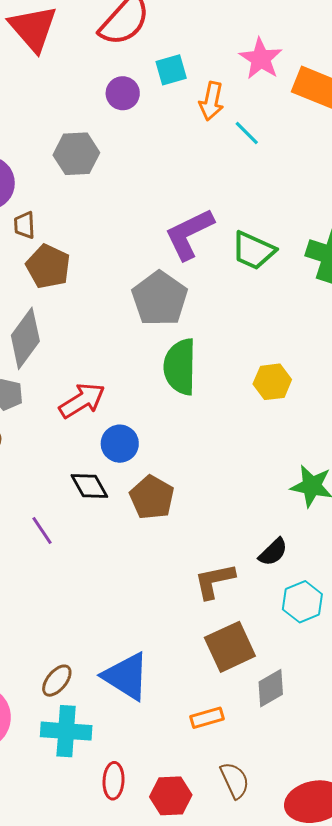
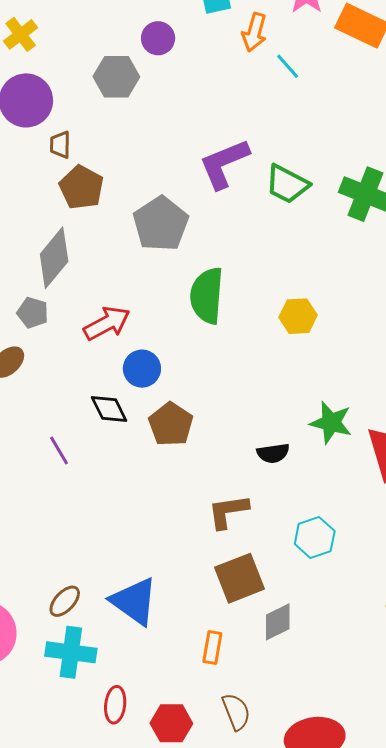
purple circle: (123, 93) -> (158, 38), moved
gray pentagon: (160, 299) -> (161, 224), moved
black semicircle: (273, 552) -> (273, 453), moved, turned 32
orange rectangle: (207, 718) -> (212, 648), turned -68

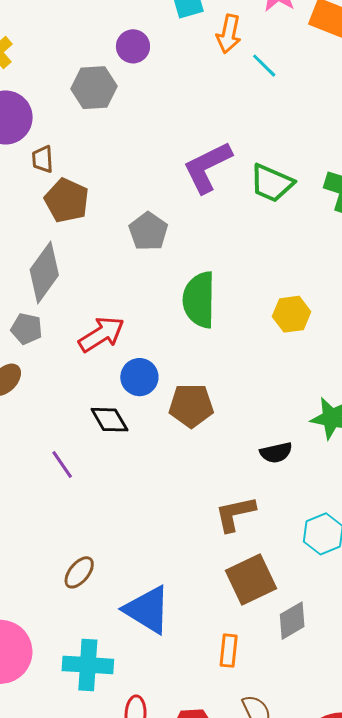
gray pentagon: (161, 224) -> (148, 231), size x0.7
brown pentagon: (171, 424) -> (191, 406), moved, turned -30
brown ellipse: (65, 601) -> (79, 572), moved

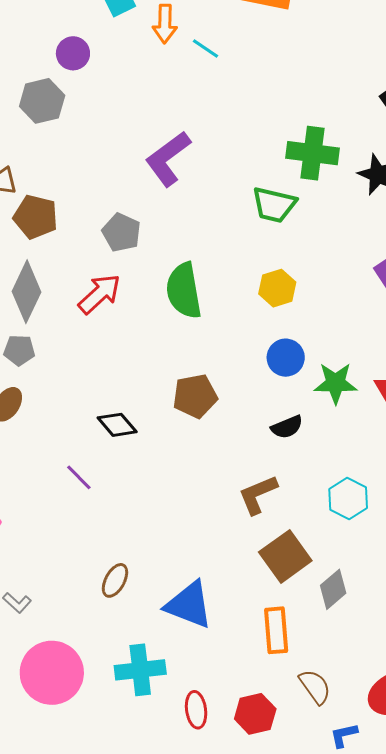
green trapezoid: (272, 183) -> (274, 205), moved
red arrow: (101, 334) -> (99, 294), moved
blue circle: (139, 377) -> (286, 358), moved
orange rectangle: (229, 651) -> (276, 630), size x1.4

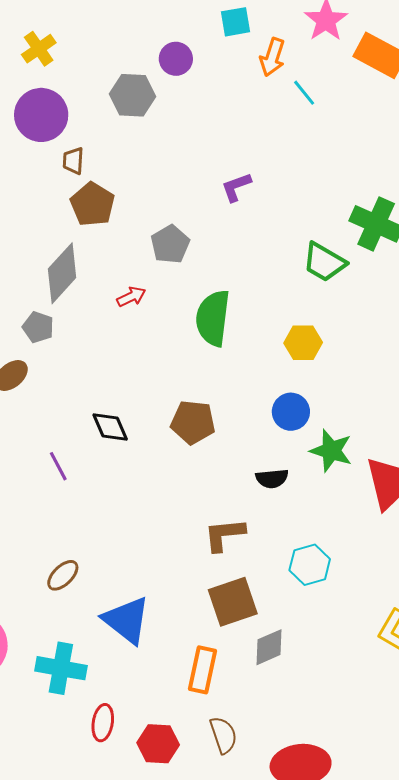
purple L-shape: (168, 159) -> (236, 187), size x0.6
red arrow: (99, 294) -> (131, 297), size x0.6

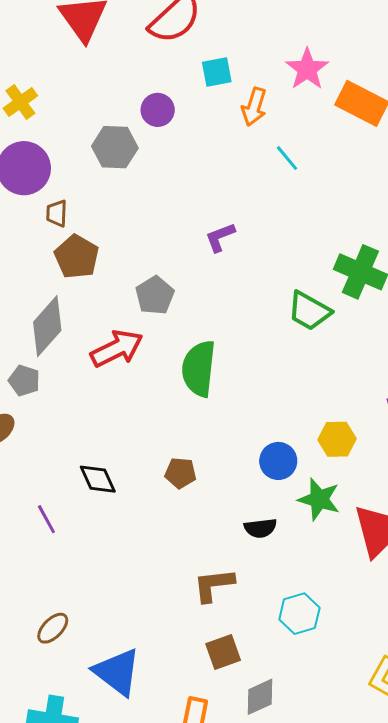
cyan line: (304, 93) -> (287, 158), moved
red arrow: (131, 297) -> (117, 348), size x1.8
yellow hexagon: (303, 343) -> (337, 439), moved
brown pentagon: (193, 422) -> (180, 473), size x0.7
brown square: (233, 602) -> (223, 652), size x0.7

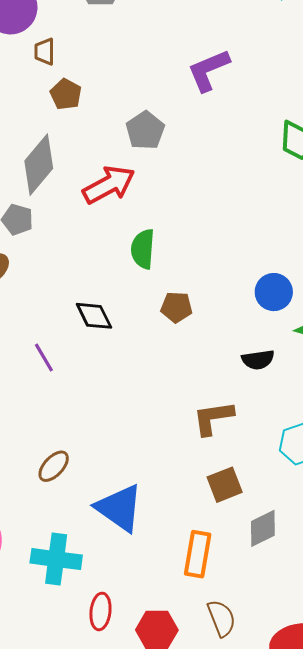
purple L-shape: (220, 237) -> (208, 70), size x1.4
brown pentagon: (77, 257) -> (66, 94), size x0.7
green semicircle: (199, 369) -> (143, 249), moved, size x0.7

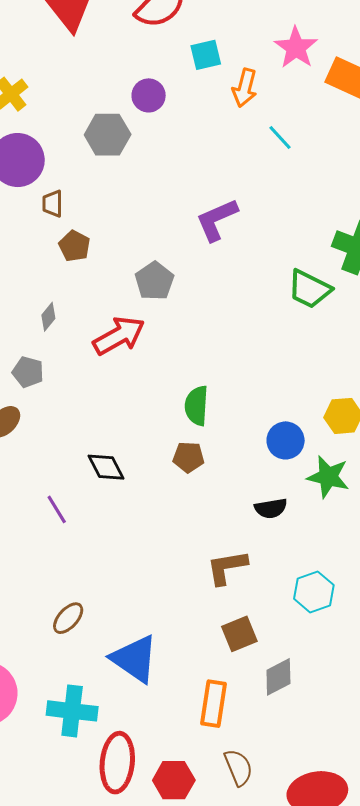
gray diamond: (39, 165) -> (48, 317), size x0.5
green semicircle: (143, 249) -> (196, 406), moved
red ellipse: (100, 611) -> (117, 763), size x1.6

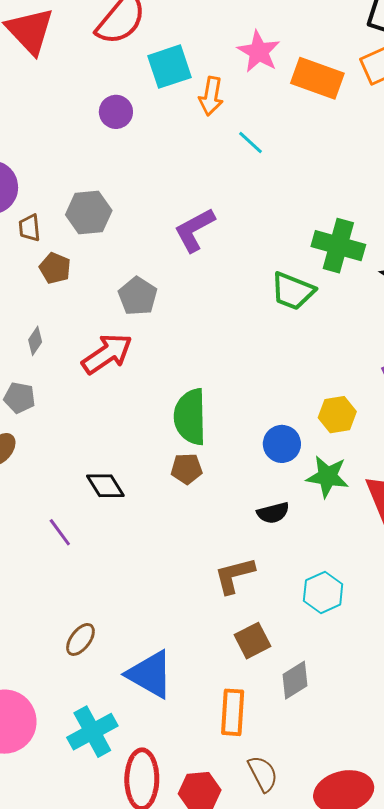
cyan square: (206, 55) -> (169, 67), size x1.4
gray hexagon: (108, 135) -> (89, 213), moved
green semicircle: (196, 406) -> (190, 417), size x1.4
cyan cross: (72, 711) -> (92, 732), turned -30

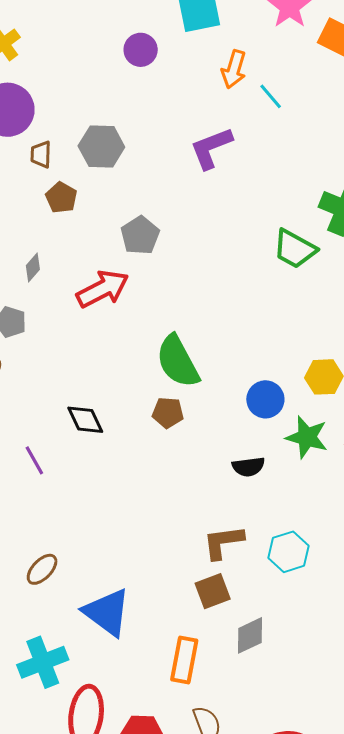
orange arrow: (211, 96) -> (234, 69), moved
purple L-shape: (195, 230) -> (211, 148), moved
green semicircle: (190, 417) -> (178, 361), turned -34
brown L-shape: (234, 575) -> (223, 542), moved

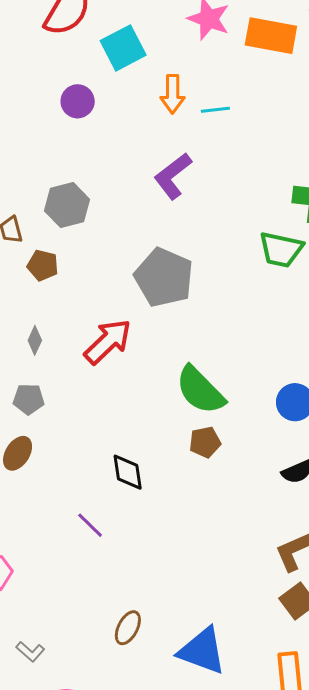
cyan line: (271, 96) -> (215, 110), turned -40
gray pentagon: (140, 235) -> (164, 277), moved, size x1.5
black diamond: (85, 420) -> (128, 472), turned 33

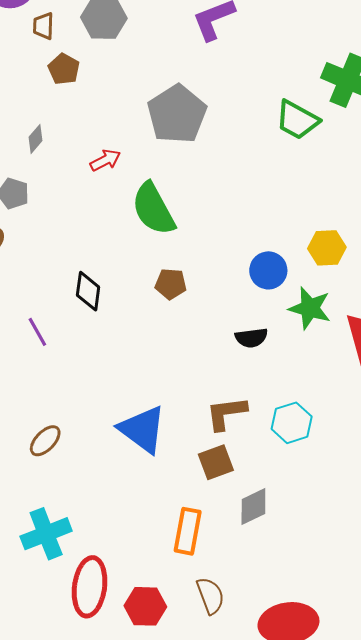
red arrow: (108, 342) -> (105, 160), size x0.6
green semicircle: (200, 390) -> (153, 209), moved
blue triangle: (202, 651) -> (143, 429), moved

